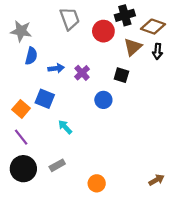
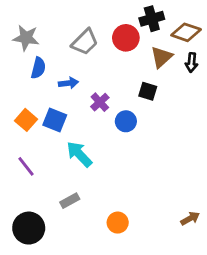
gray trapezoid: (70, 19) -> (85, 42), moved, turned 65
purple cross: (82, 73) -> (100, 102), moved
orange square: (21, 109) -> (26, 120), moved
cyan arrow: (65, 127) -> (79, 154), size x1.5
black circle: (23, 169) -> (29, 228), moved

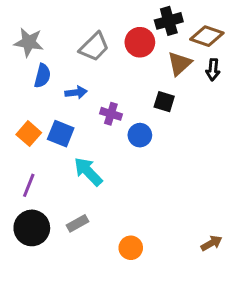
purple cross: (100, 102) -> (111, 114), turned -30
purple line: (26, 166) -> (29, 185), turned 60
black circle: (29, 228) -> (32, 228), moved

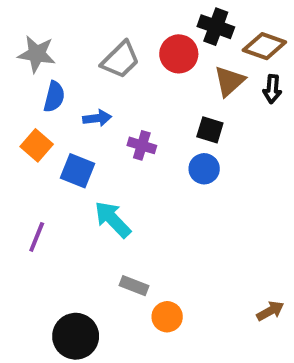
black cross: (169, 21) -> (216, 27), turned 36
orange square: (29, 134) -> (37, 145), moved
blue circle: (140, 135) -> (204, 169), moved
gray rectangle: (77, 223) -> (134, 286), moved, turned 50
black circle: (32, 228) -> (76, 336), moved

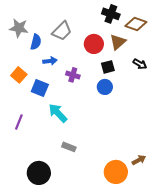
red circle: (179, 54) -> (94, 44), moved
black arrow: (272, 89) -> (140, 64), moved, turned -64
blue semicircle: (54, 97) -> (36, 42), moved
black square: (210, 130) -> (108, 67), turned -32
orange circle: (167, 317) -> (116, 172), moved, size x1.5

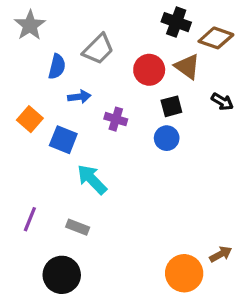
gray star: (19, 28) -> (30, 25), moved, turned 30
brown triangle: (118, 42) -> (187, 67), turned -42
purple line: (19, 122) -> (30, 219), moved
gray rectangle: (69, 147) -> (78, 227), moved

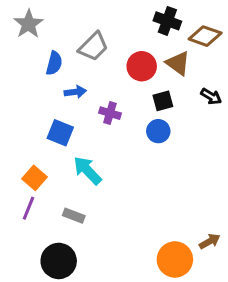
orange square: (30, 119) -> (35, 178), moved

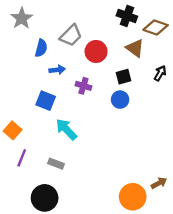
red circle: (142, 66) -> (96, 51), moved
black arrow: (211, 96) -> (160, 73), turned -91
orange square: (35, 178) -> (13, 130), moved

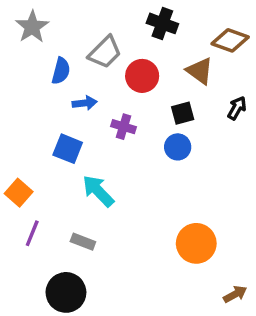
black cross: (127, 16) -> (162, 23), moved
brown arrow: (159, 183) -> (235, 294), moved
orange circle: (133, 197) -> (196, 243), moved

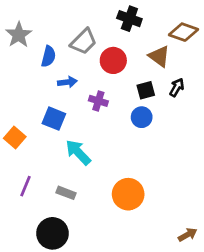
gray star: (32, 27) -> (19, 35), moved
black arrow: (237, 108) -> (177, 87), moved
orange square: (19, 193) -> (15, 137), moved
orange circle: (196, 243) -> (128, 194), moved

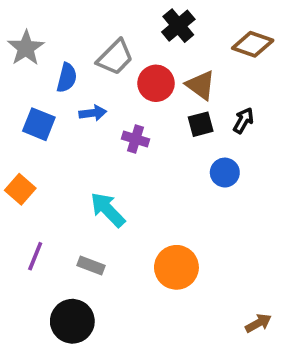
black cross: (129, 19) -> (178, 26), turned 30
brown triangle: (159, 56) -> (201, 85), moved
blue circle: (142, 117) -> (225, 173), moved
blue square: (54, 119) -> (39, 124), moved

